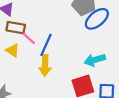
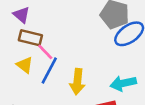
blue line: (46, 45) -> (49, 71), moved
yellow arrow: (45, 65) -> (77, 82), moved

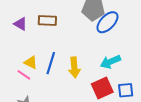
brown rectangle: (30, 38) -> (47, 20), moved
pink line: (45, 52) -> (24, 75), moved

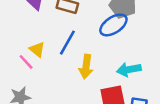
blue ellipse: (107, 22) -> (113, 25), moved
blue line: (51, 63) -> (67, 43), moved

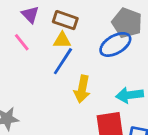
yellow triangle: (37, 49) -> (62, 40), moved, turned -42
pink line: (26, 62) -> (22, 42), moved

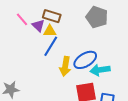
purple triangle: (30, 15) -> (38, 26), moved
pink line: (22, 42) -> (22, 19), moved
blue ellipse: (115, 44) -> (85, 60), moved

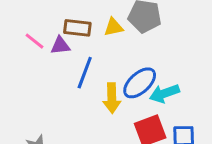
purple triangle: (38, 26) -> (60, 45), turned -40
yellow triangle: (50, 31) -> (114, 27), moved

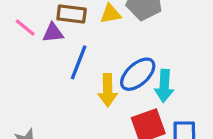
cyan arrow: (164, 93) -> (164, 86), turned -68

